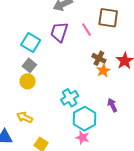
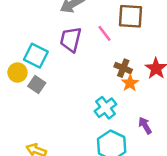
yellow circle: (28, 81) -> (17, 73), moved
cyan cross: (70, 98) -> (105, 108), moved

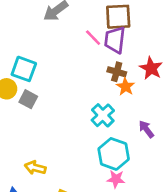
purple trapezoid: (71, 39) -> (115, 40), moved

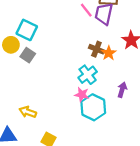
brown cross: (117, 72) -> (96, 49), moved
purple arrow: (146, 129) -> (122, 90), turned 48
pink star: (116, 179) -> (82, 95), moved

